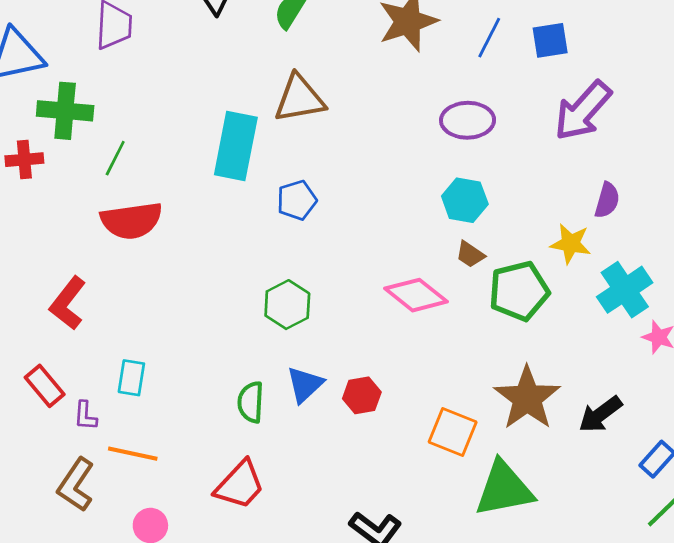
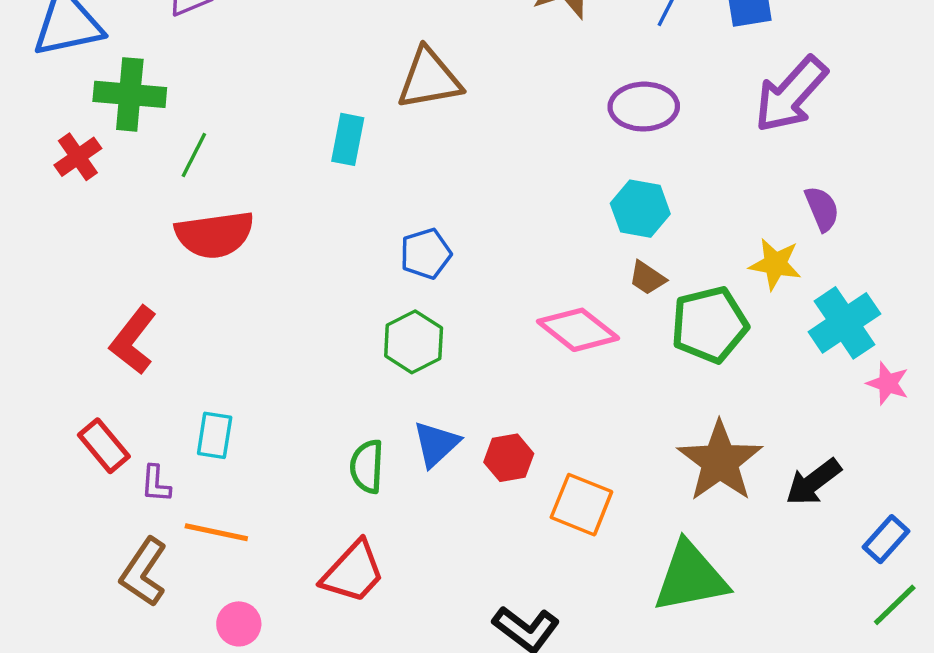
cyan rectangle: (236, 146) -> (348, 139), size x0.6
red cross: (24, 160) -> (78, 157), turned -30
blue pentagon: (297, 200) -> (426, 254), moved
purple semicircle: (607, 200) -> (822, 209), turned -39
orange square: (453, 432) -> (581, 505), moved

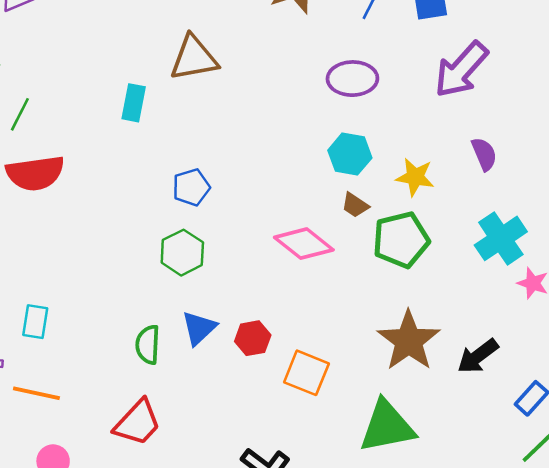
yellow star: (775, 264) -> (415, 177), moved

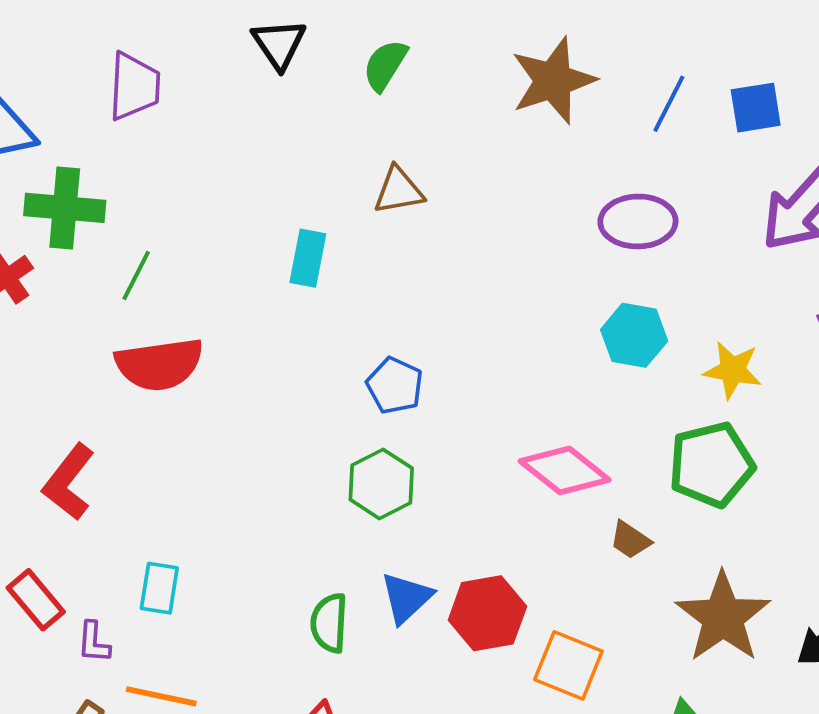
brown triangle: (194, 58) -> (399, 191), size x0.7
blue pentagon: (191, 187) -> (395, 386), turned -30
brown trapezoid: (355, 205) -> (630, 540), moved
red hexagon: (253, 338) -> (487, 613), size x1.4

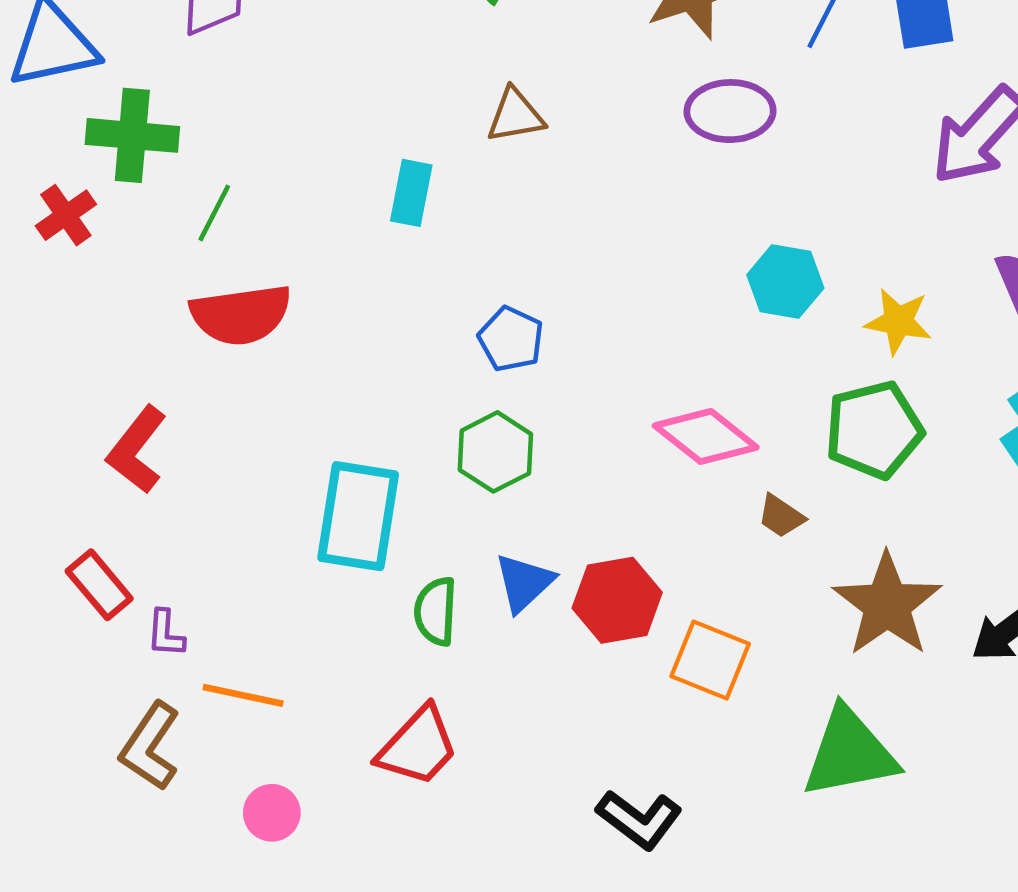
purple ellipse: (638, 221) -> (730, 111), moved
cyan rectangle: (159, 588) -> (358, 516), moved, size x1.8

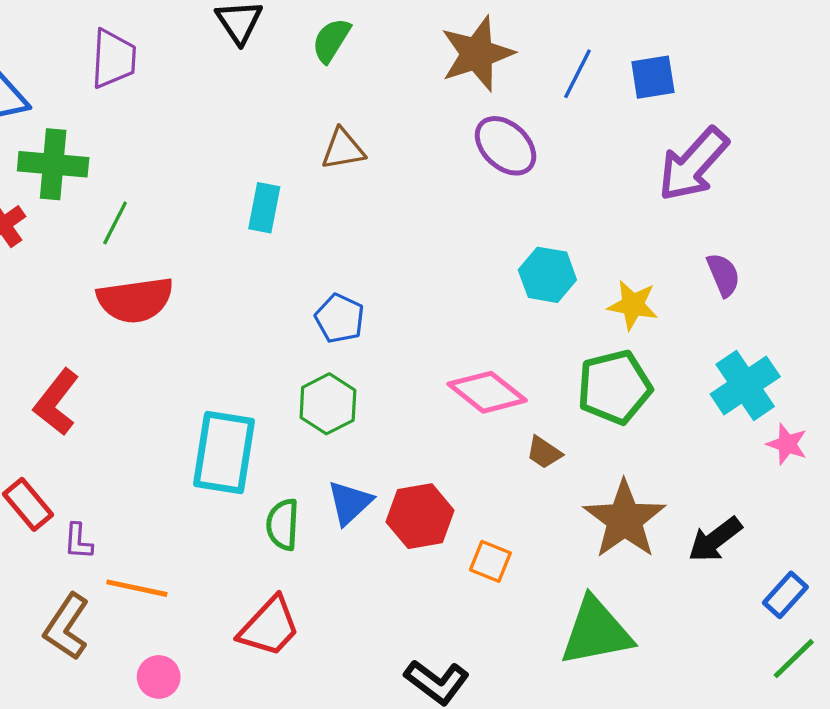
purple ellipse: (730, 111) -> (506, 146), turned 44
orange square: (710, 660) -> (490, 561), size x0.7

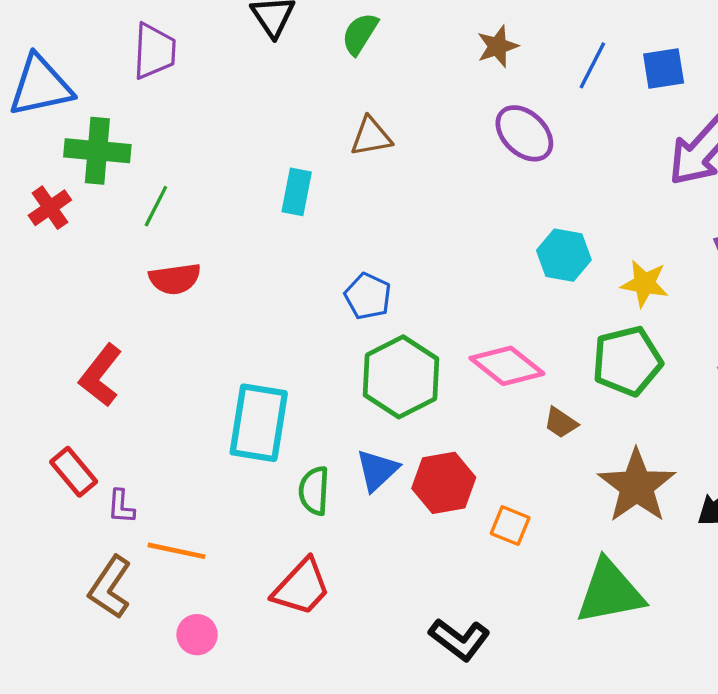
brown star: (477, 54) -> (497, 46), size x0.6
red semicircle: (135, 300) -> (175, 279), size x0.7
green hexagon: (328, 404) -> (401, 377), moved, size x1.4

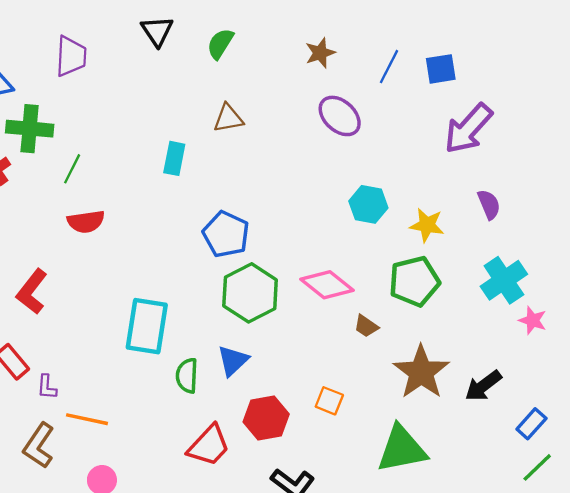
blue pentagon: (368, 296) -> (226, 234), size x1.4
red hexagon: (444, 483) -> (266, 418), moved
red trapezoid: (301, 587) -> (209, 446), moved

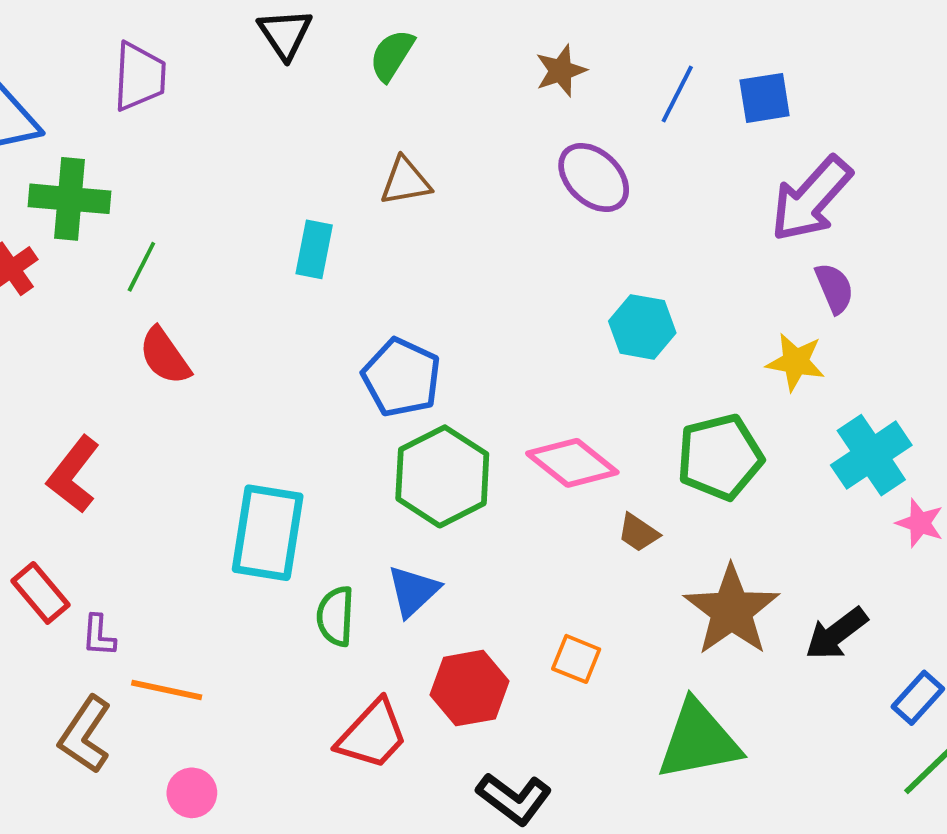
purple semicircle: (489, 204) -> (834, 288), moved
red semicircle: (86, 222) -> (165, 356), turned 63
yellow star: (427, 225) -> (796, 362), moved

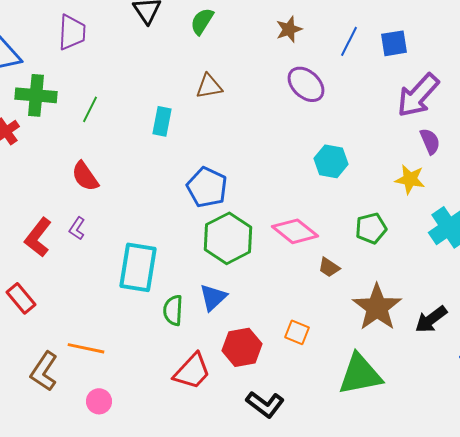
green line: (141, 267) -> (90, 109), moved
green pentagon: (720, 457) -> (371, 228), size x0.7
purple L-shape: (99, 636) -> (77, 228), moved, turned 30

